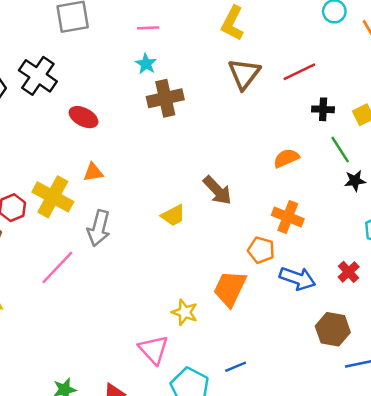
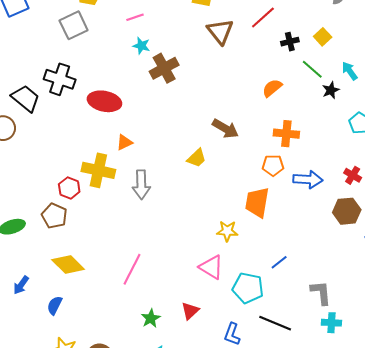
red ellipse: (83, 117) -> (104, 101), size x1.4
pink line: (57, 267) -> (132, 269), moved
red cross: (349, 272) -> (353, 175), moved

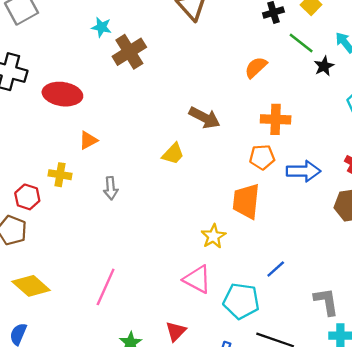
yellow cross: (98, 170) -> (60, 175), size x0.6
gray arrow: (141, 185) -> (111, 188), size x0.7
yellow star: (227, 231) -> (213, 236), turned -30

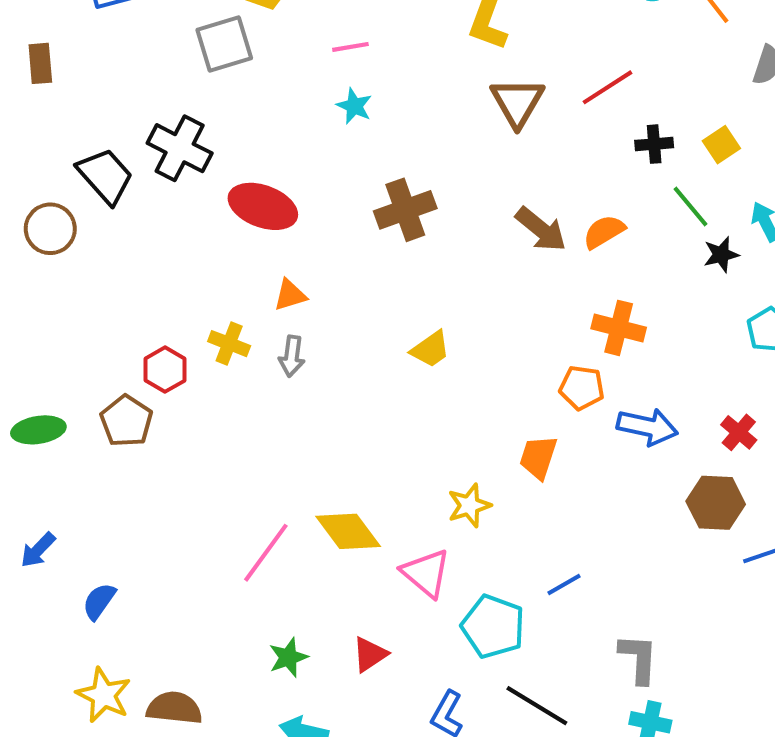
brown cross: (129, 52) -> (405, 210), moved
brown arrow: (204, 118) -> (541, 229), moved
gray arrow: (111, 188) -> (292, 356), moved
orange trapezoid: (246, 201) -> (538, 457), size x0.7
yellow diamond: (31, 286) -> (348, 531), moved

